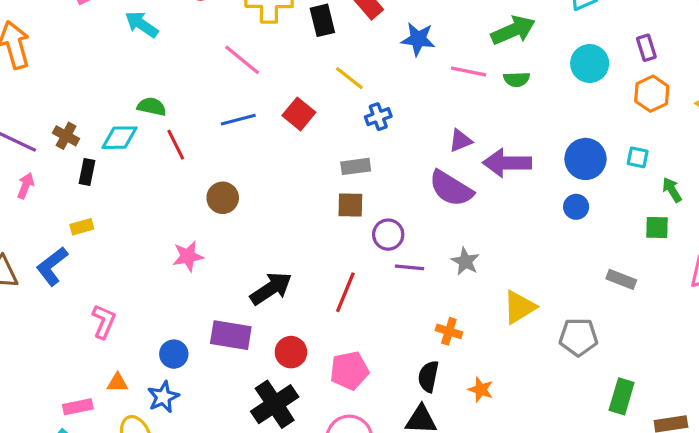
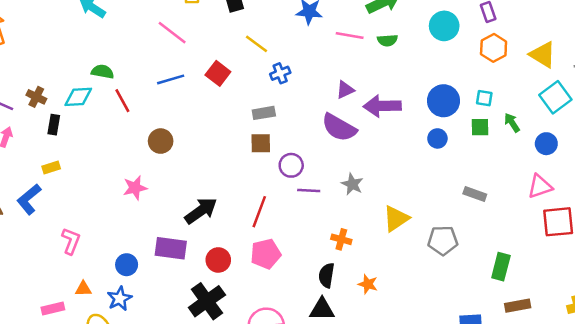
green square: (657, 227) -> (480, 127), moved
pink pentagon: (349, 371) -> (266, 254), moved
green rectangle: (622, 396) -> (501, 267), moved

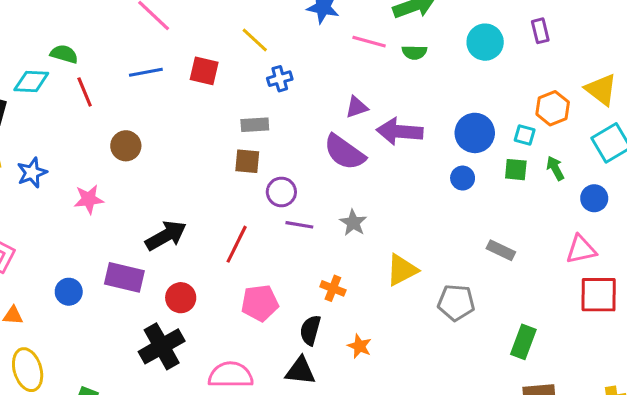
orange hexagon: (494, 48) -> (553, 108), moved
red square: (218, 73) -> (204, 71), turned -30
pink pentagon: (266, 254) -> (260, 303), moved
blue star: (120, 299) -> (32, 173), moved

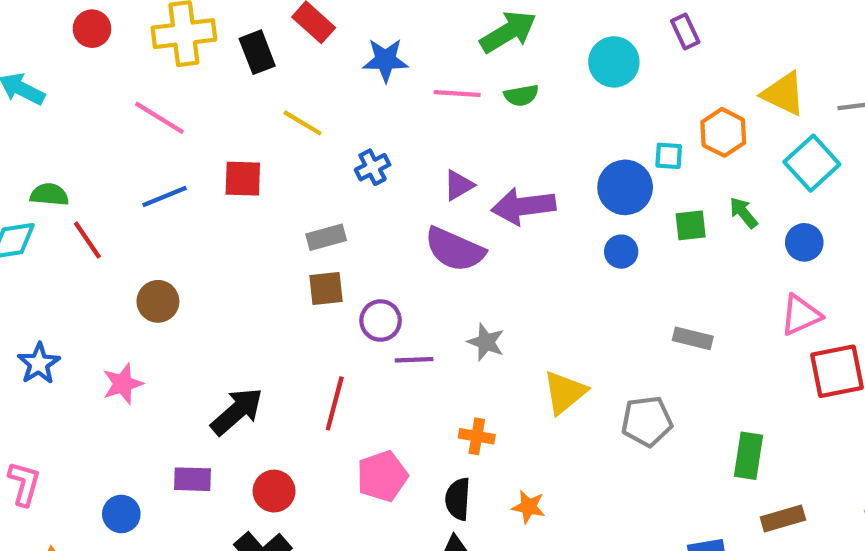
blue cross: (280, 79) -> (373, 167), moved
cyan square: (525, 135) -> (669, 156), moved
purple rectangle: (124, 277) -> (193, 479), size x0.7

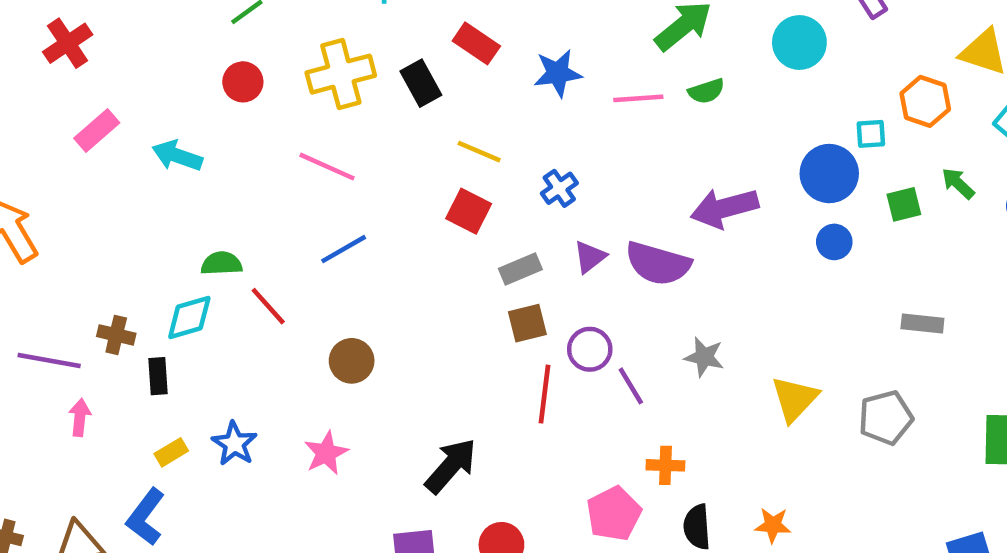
red square: (243, 179) -> (469, 211), moved, turned 33
purple triangle: (459, 185) -> (590, 257), moved
purple line: (414, 360) -> (631, 386), turned 69
red line: (335, 403) -> (544, 394), moved
orange cross: (477, 436) -> (665, 465), moved

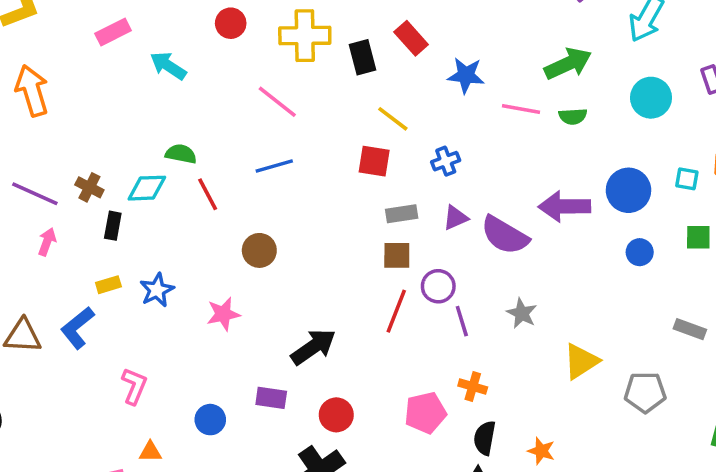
blue circle: (829, 174) -> (628, 190), moved
red square: (469, 211) -> (374, 161), turned -32

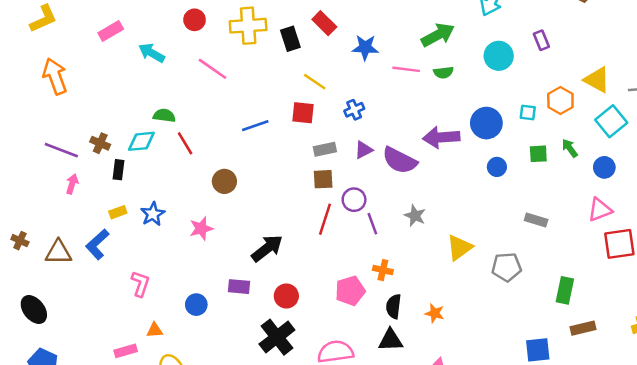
pink line: (277, 102) -> (212, 69), moved
blue line: (274, 166) -> (255, 126), moved

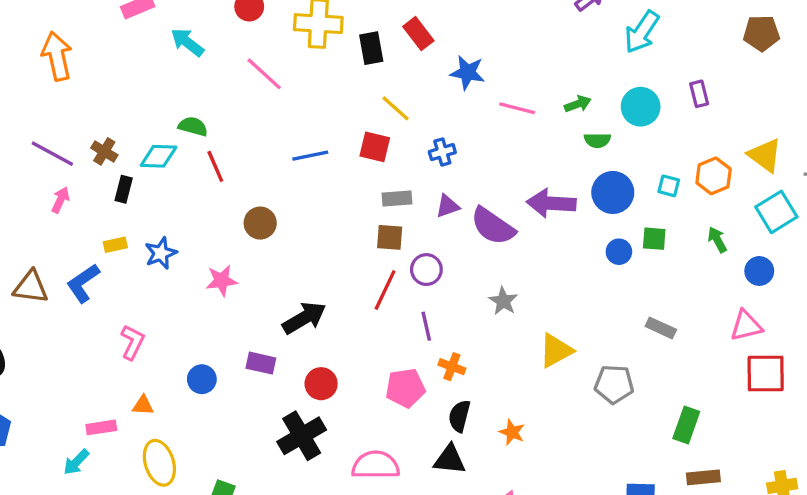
green arrow: (438, 35) -> (578, 104), moved, size x0.6
green semicircle: (443, 72) -> (597, 140), moved
green square: (538, 154) -> (654, 239), moved
purple line: (372, 224) -> (426, 326), moved

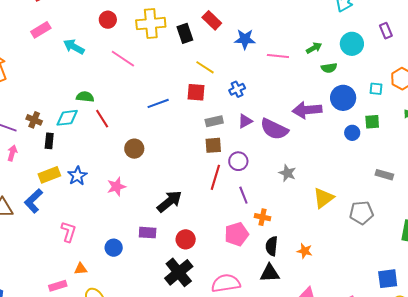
yellow rectangle: (115, 245) -> (49, 175), size x1.5

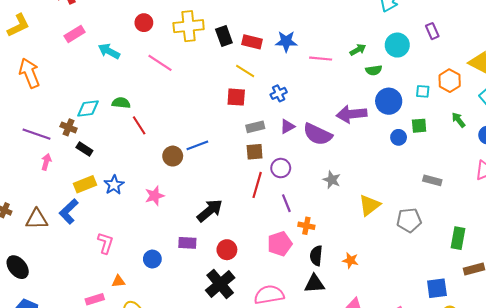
red rectangle: (212, 20) -> (252, 42), moved, turned -30
blue line: (158, 103) -> (197, 145), moved
cyan diamond: (67, 118) -> (88, 108), moved
black rectangle: (49, 141) -> (84, 149), turned -63

